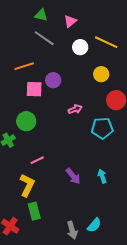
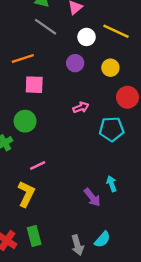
purple circle: (53, 80) -> (75, 63), moved
purple arrow: (73, 176) -> (92, 197), moved
green rectangle: (34, 211) -> (34, 236), moved

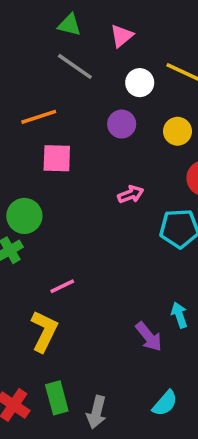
green circle: (25, 121) -> (24, 216), moved
gray arrow: (77, 245) -> (96, 412), moved, turned 30

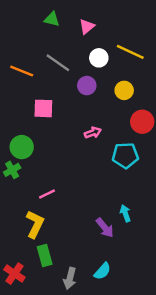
gray line: (75, 66) -> (58, 63), moved
orange line: (39, 117) -> (22, 71), moved, turned 40
green rectangle: (57, 398) -> (45, 255), moved
cyan semicircle: (165, 403) -> (102, 271), moved

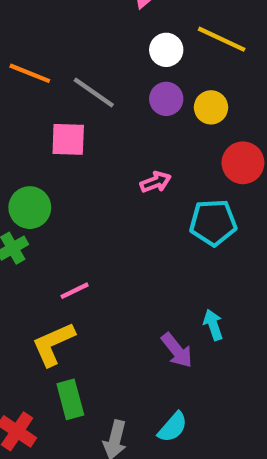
gray line: (58, 63) -> (94, 92), moved
purple circle: (87, 86) -> (166, 99), moved
yellow L-shape: (35, 224) -> (53, 344), turned -140

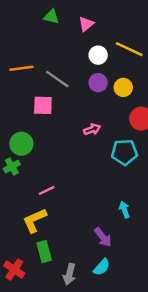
orange line: (30, 73) -> (21, 68), turned -30
purple arrow: (177, 350) -> (103, 237), moved

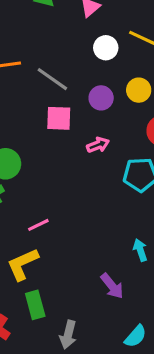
purple circle: (98, 83) -> (101, 98), moved
pink square: (43, 105) -> (59, 118), moved
cyan semicircle: (102, 267) -> (136, 336), moved

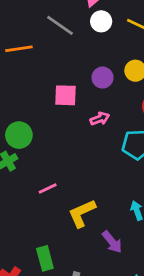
white circle: (106, 48) -> (101, 21), moved
gray line: (52, 79) -> (60, 25), moved
yellow L-shape: (23, 264) -> (82, 213), moved

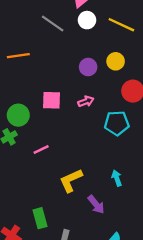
orange line: (19, 49) -> (18, 56), moved
pink square: (66, 95) -> (51, 100), moved
pink line: (48, 189) -> (41, 149), moved

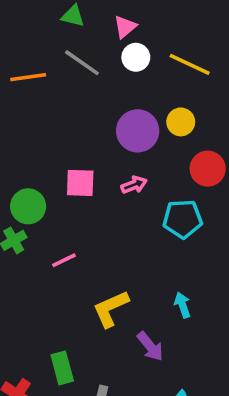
orange line: (18, 56) -> (28, 77), moved
purple circle: (88, 67) -> (138, 131), size x1.5

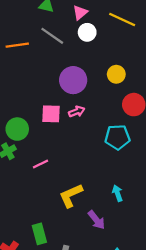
yellow line: (190, 64) -> (122, 19), moved
purple circle: (138, 131) -> (73, 80), moved
pink arrow: (134, 185) -> (77, 112), moved

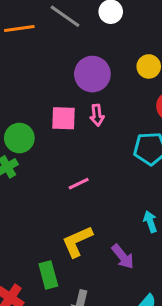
pink arrow: (77, 112) -> (97, 115), turned 105
pink line: (41, 164) -> (79, 184), moved
yellow L-shape: (71, 195) -> (77, 241), moved

